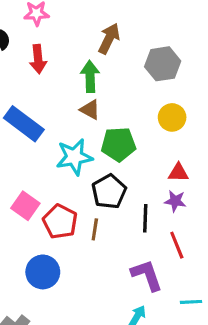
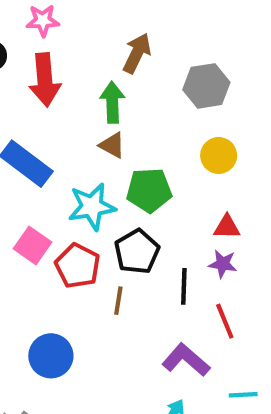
red arrow: (38, 59) -> (45, 80), size x1.4
pink square: (25, 206) -> (33, 245), moved
red pentagon: (60, 222) -> (78, 266), moved
purple L-shape: (147, 275) -> (186, 360), turned -30

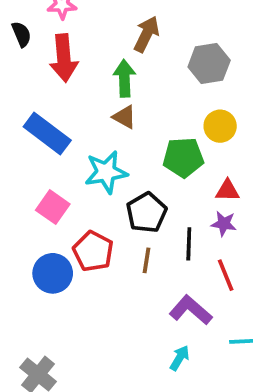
green pentagon: (149, 190) -> (183, 157), moved
red pentagon: (78, 266) -> (93, 251), moved
brown line: (118, 301) -> (147, 260), moved
blue circle: (51, 356) -> (53, 273), moved

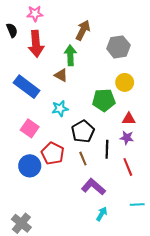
brown triangle: (124, 117) -> (61, 75), moved
cyan star: (106, 172) -> (60, 108), size x0.7
brown line: (147, 260) -> (83, 159), turned -32
purple L-shape: (191, 310) -> (93, 187), moved

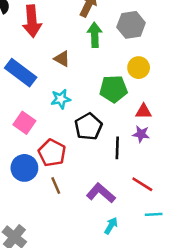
green arrow: (70, 55) -> (95, 35), moved
brown line: (83, 159) -> (56, 185), moved
red line: (128, 167) -> (142, 184), moved, turned -36

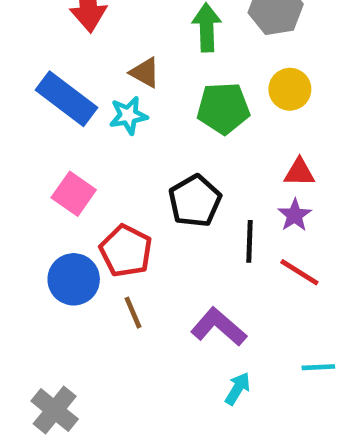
green pentagon: (113, 89) -> (223, 108), moved
cyan star: (61, 99) -> (128, 115), moved
purple star: (141, 134) -> (295, 215), turned 30
red line: (142, 184) -> (299, 272), moved

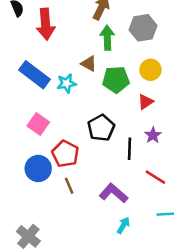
brown triangle: (145, 73) -> (89, 64), moved
red triangle: (299, 172) -> (146, 102), moved, turned -35
red line: (299, 272) -> (155, 177), moved

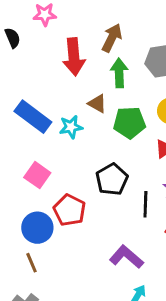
red arrow: (46, 24) -> (74, 57), moved
brown line: (69, 186) -> (32, 263), moved

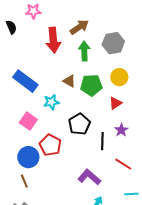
brown arrow: (112, 38) -> (79, 27), turned 30
brown triangle: (97, 104) -> (69, 81), moved
cyan star: (71, 127) -> (51, 102), moved

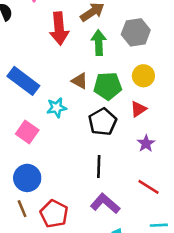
black pentagon: (79, 124) -> (103, 122), moved
black line: (102, 141) -> (99, 166), moved
red pentagon: (50, 145) -> (54, 214), moved

